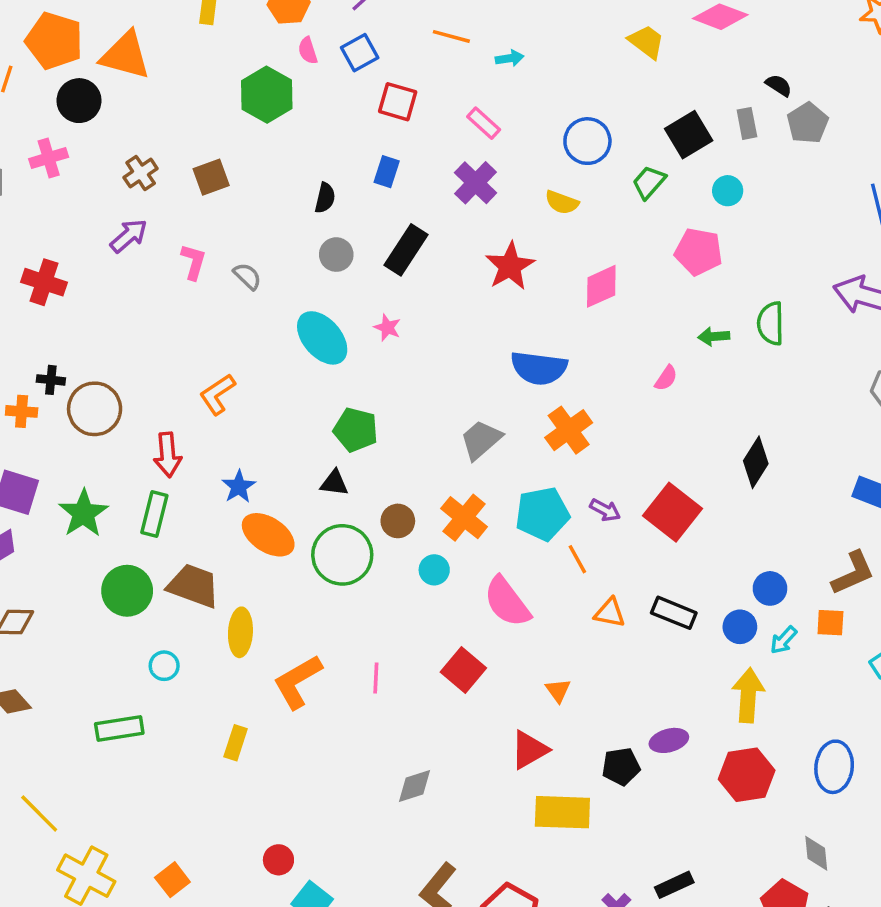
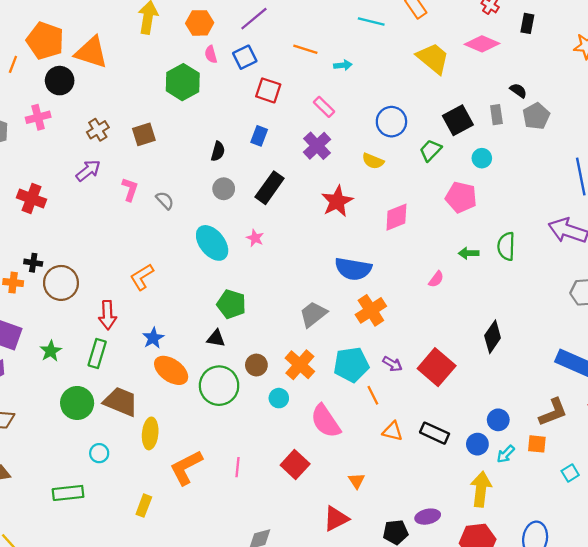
yellow trapezoid: (647, 42) -> (433, 58), size x1.4
green star: (83, 513) -> (51, 351), size x0.7

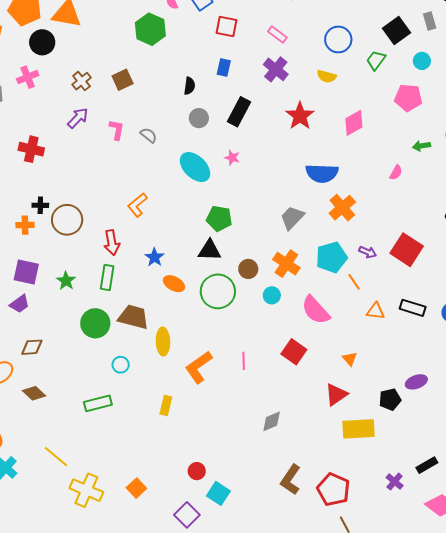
black triangle: (216, 338) -> (210, 250), size x1.4
orange ellipse: (171, 370) -> (174, 284), size x0.7

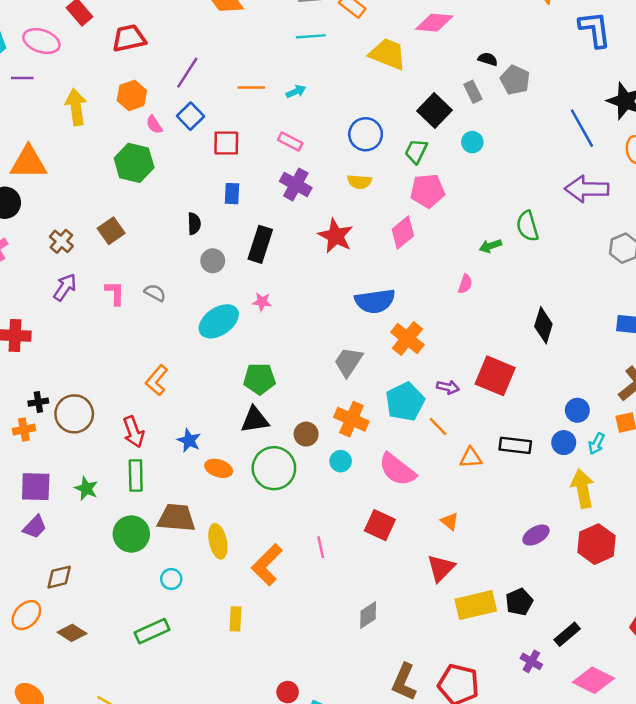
pink pentagon: (408, 98) -> (427, 191), moved
cyan ellipse: (195, 167) -> (219, 321), turned -68
black pentagon: (390, 399) -> (519, 602), moved

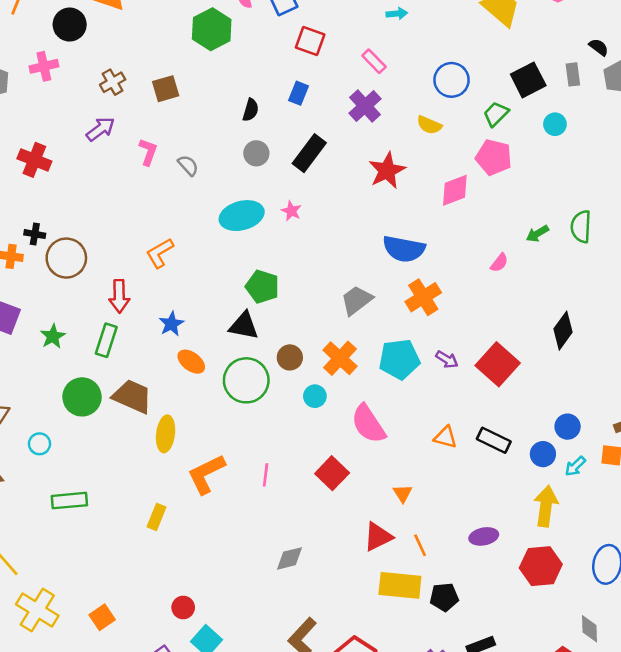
green arrow: (490, 246) -> (537, 234), turned -30
orange line: (438, 427) -> (420, 545), moved
cyan circle: (171, 579) -> (40, 444), moved

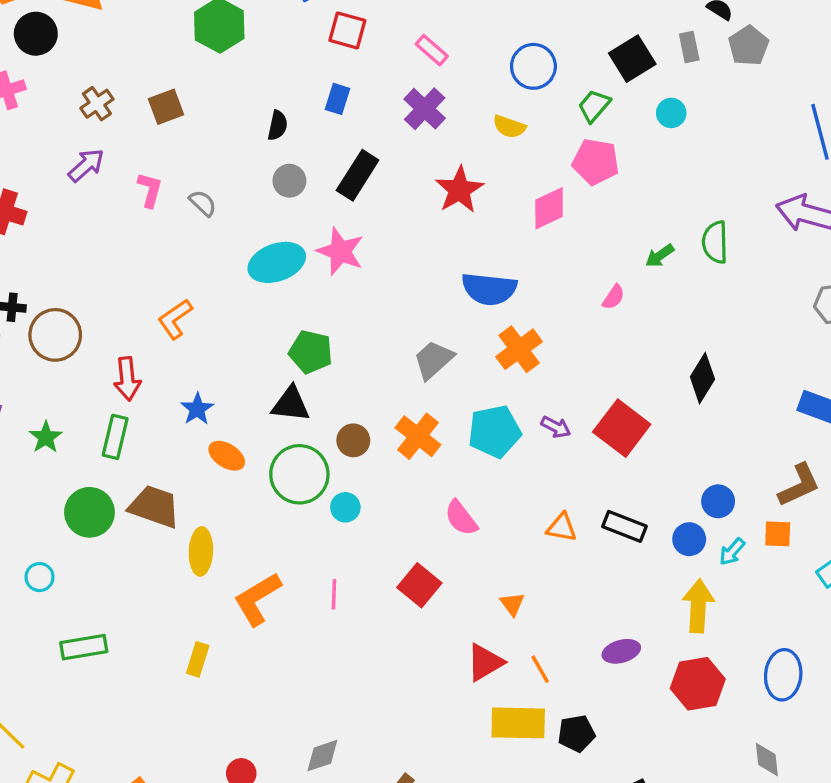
pink star: (291, 211) -> (340, 251), size x1.8
cyan circle: (315, 396) -> (345, 507), moved
pink semicircle: (368, 424) -> (461, 518), size x0.7
gray diamond: (290, 558) -> (322, 756), moved

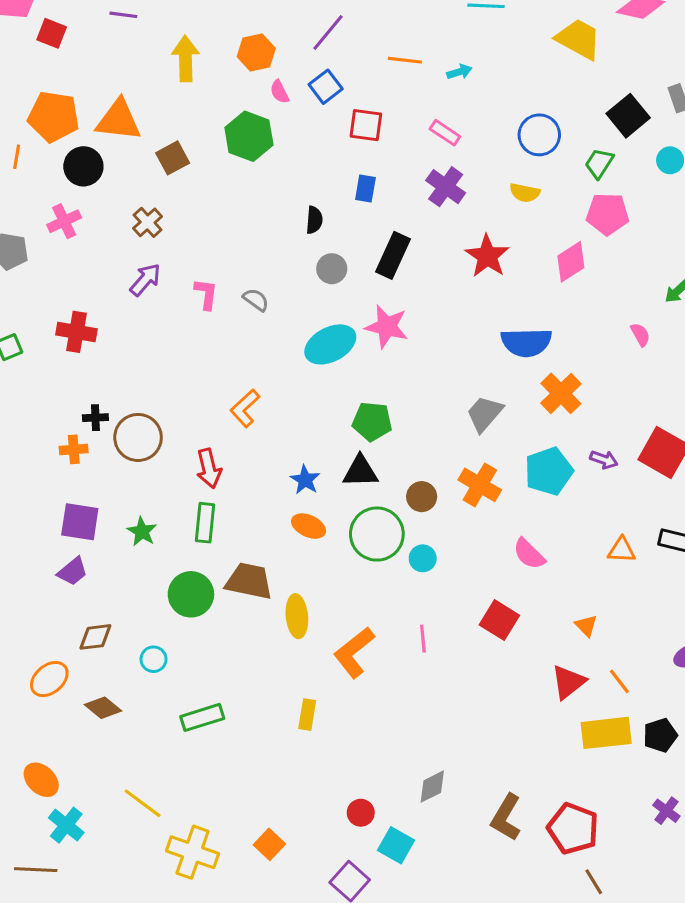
brown square: (166, 107) -> (173, 158), moved
pink semicircle: (614, 297) -> (640, 335), turned -55
blue star: (197, 409) -> (305, 480), moved

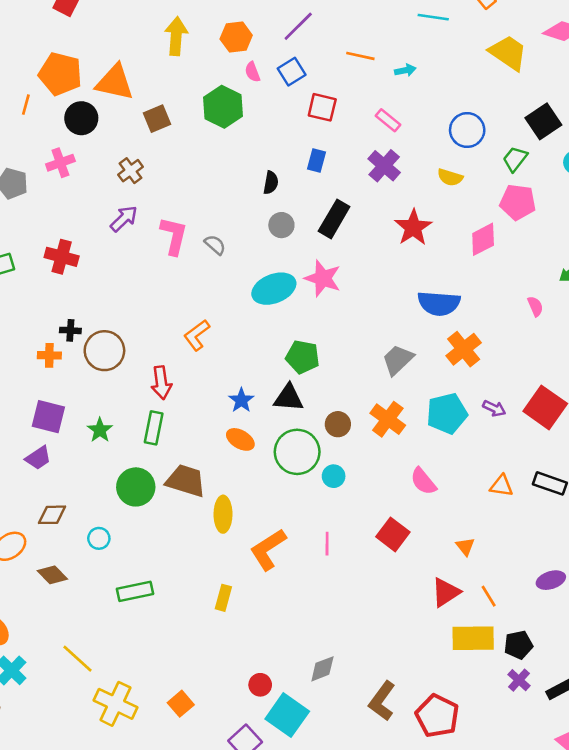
pink L-shape: (206, 294) -> (174, 236), size x1.4
purple cross: (666, 811) -> (519, 680), moved
cyan square: (396, 845) -> (287, 715), size x1.4

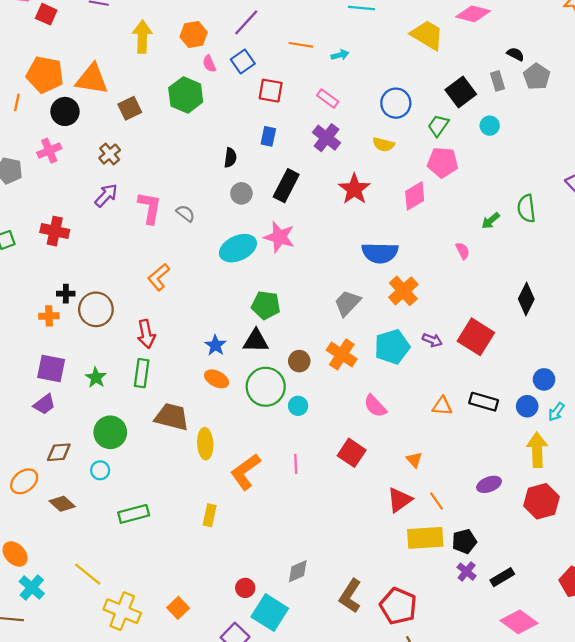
orange L-shape: (197, 335) -> (159, 277), moved
green circle: (136, 487) -> (110, 432), moved

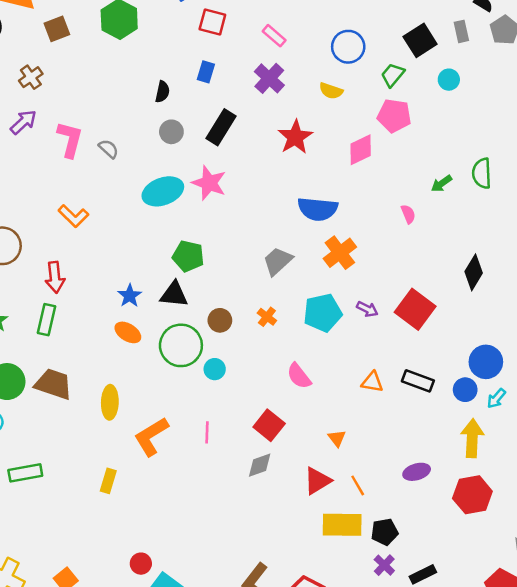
orange L-shape: (159, 277) -> (73, 216), turned -100
orange cross: (342, 354) -> (267, 317), size x0.6
blue circle: (544, 379) -> (486, 362), size x1.4
brown trapezoid: (172, 417) -> (54, 384), moved
gray diamond: (298, 571) -> (260, 465), moved

